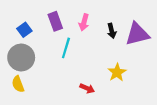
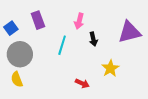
purple rectangle: (55, 21) -> (38, 20), moved
blue square: (24, 30) -> (11, 28), moved
black arrow: (112, 31) -> (93, 39), moved

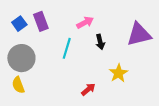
pink arrow: (79, 21) -> (85, 23), turned -133
blue square: (11, 28) -> (19, 24), moved
red arrow: (82, 83) -> (88, 89), turned -64

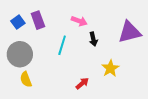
pink arrow: (85, 23) -> (79, 21), turned 49
yellow semicircle: (18, 85) -> (26, 79), moved

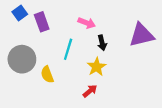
blue square: (18, 22) -> (20, 13), moved
yellow star: (110, 68) -> (97, 67), moved
yellow semicircle: (26, 79) -> (47, 75), moved

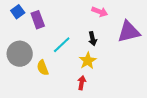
pink arrow: (87, 23) -> (100, 12), moved
cyan line: (68, 49) -> (62, 45), turned 30
red arrow: (90, 91) -> (82, 83), turned -40

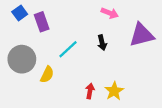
yellow star: (88, 61) -> (114, 91), moved
yellow semicircle: (43, 68) -> (47, 75), turned -133

